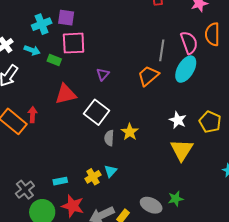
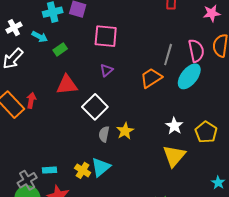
pink square: (74, 43) -> (106, 36), moved
green rectangle: (54, 60) -> (60, 49), turned -64
cyan triangle: (110, 171) -> (101, 167), size x1.5
yellow cross: (93, 177) -> (83, 170), turned -35
gray cross: (25, 190) -> (27, 180), moved

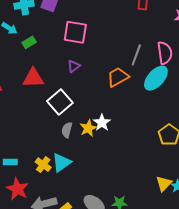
white star: (174, 126) -> (102, 123), moved
yellow triangle: (174, 156) -> (164, 184), moved, size x0.7

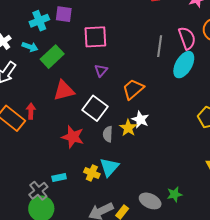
green rectangle: (29, 42) -> (52, 57), size x1.6
orange trapezoid: (118, 77) -> (133, 89), moved
red star: (17, 189) -> (73, 137), moved

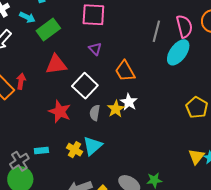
purple triangle: (101, 70) -> (95, 49), turned -32
orange trapezoid: (133, 89) -> (125, 71), turned -85

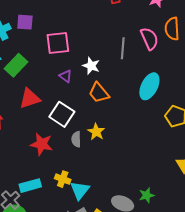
cyan ellipse: (178, 52) -> (149, 86), moved
white star: (129, 102) -> (91, 66), moved
cyan triangle: (93, 146) -> (80, 190), moved
cyan rectangle: (41, 150) -> (30, 186), size x1.5

